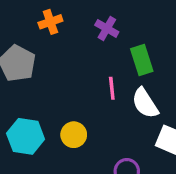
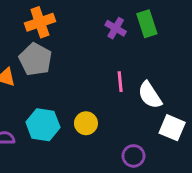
orange cross: (50, 22) -> (40, 22), moved, size x1.4
green rectangle: (142, 60) -> (147, 24), moved

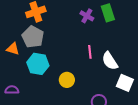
cyan hexagon: (43, 125) -> (38, 64), moved

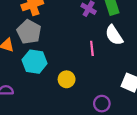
white semicircle: (110, 61) -> (114, 35), moved

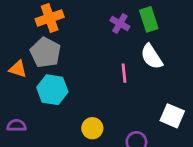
yellow circle: (67, 79) -> (92, 128), moved

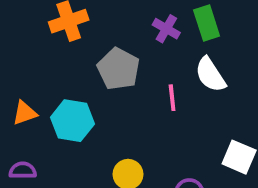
gray pentagon: (45, 52) -> (118, 69), moved
orange triangle: (18, 69) -> (25, 113), moved, turned -36

